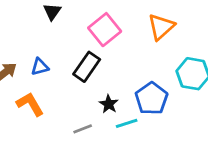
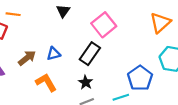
orange triangle: (161, 27) -> (160, 23), moved
black star: (109, 104) -> (86, 82), moved

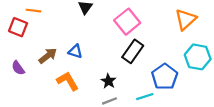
blue triangle: (54, 54) -> (75, 51), turned 32
black rectangle: (90, 54) -> (133, 51), moved

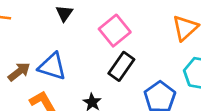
blue triangle: (75, 51) -> (52, 66), size x1.6

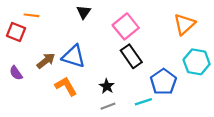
black rectangle: (121, 66) -> (131, 56), turned -70

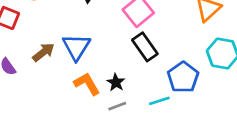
blue triangle: (74, 56) -> (76, 47), turned 45
orange L-shape: (66, 86) -> (87, 84), moved

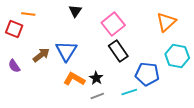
blue pentagon: (183, 77) -> (147, 74), turned -30
orange L-shape: (87, 84) -> (74, 79), turned -30

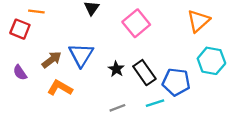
black rectangle: (118, 51) -> (144, 73), moved
black star: (96, 78) -> (116, 69), moved
orange L-shape: (74, 79) -> (60, 88), moved

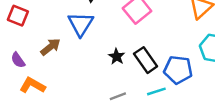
blue triangle: (81, 55) -> (81, 24), moved
orange L-shape: (60, 88) -> (32, 85), moved

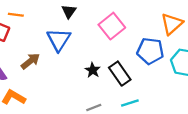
blue pentagon: (178, 70) -> (150, 51), moved

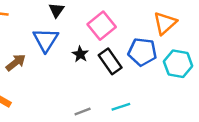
black star: (93, 70) -> (80, 54), moved
black rectangle: (120, 74) -> (110, 61), moved

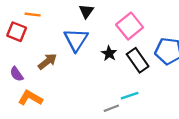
cyan line: (121, 107) -> (130, 96), moved

